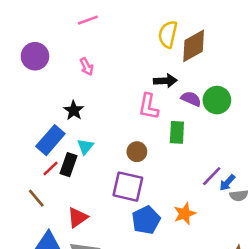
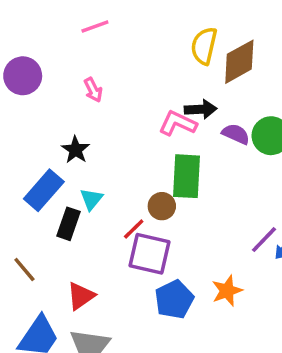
pink L-shape: (149, 107) -> (178, 123), moved, turned 104
green rectangle: (177, 132) -> (186, 176), moved, size x1.4
red line: (50, 168) -> (134, 229), moved

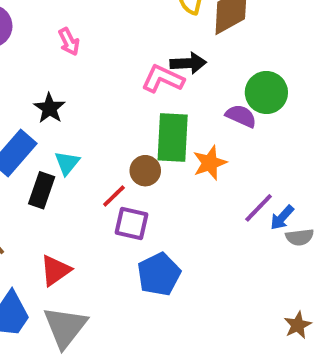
purple semicircle: (236, 134) -> (241, 116), moved
purple square: (150, 254) -> (132, 223), size x0.7
orange star: (227, 291) -> (210, 163), moved

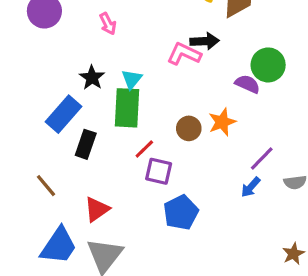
green rectangle: (173, 137) -> (127, 108), moved
cyan triangle: (67, 163) -> (132, 79), moved
brown circle: (145, 171) -> (189, 128), moved
blue arrow: (282, 218) -> (251, 187), moved

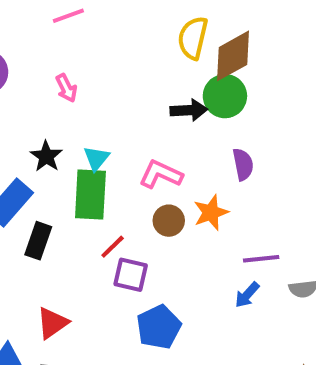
pink L-shape: (184, 54) -> (161, 174), moved
green circle: (268, 65) -> (225, 96), moved
purple semicircle: (247, 84) -> (243, 164), turned 55
purple line: (262, 159) -> (261, 259), turned 40

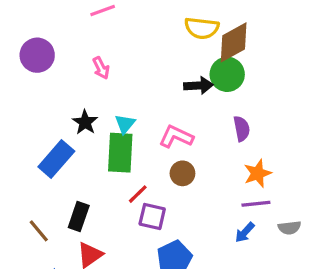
yellow semicircle: (193, 38) -> (202, 28), turned -96
orange star: (211, 213) -> (258, 173), moved
black rectangle: (38, 241) -> (79, 216), moved

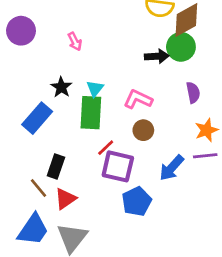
purple square: (152, 216) -> (118, 166), size x1.4
brown line: (39, 231) -> (38, 188), moved
blue arrow: (245, 232) -> (172, 168), moved, size x1.5

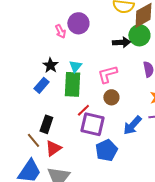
purple circle: (21, 31) -> (78, 23), moved
pink L-shape: (138, 99) -> (107, 74), turned -40
blue rectangle: (37, 118) -> (41, 85), moved, size x0.7

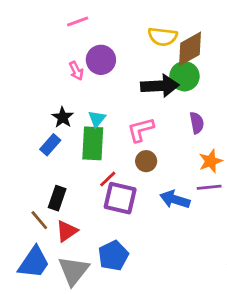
black arrow: (121, 42) -> (160, 86), size x1.5
blue arrow: (132, 125) -> (175, 200), turned 65
blue pentagon: (106, 150) -> (113, 256), moved

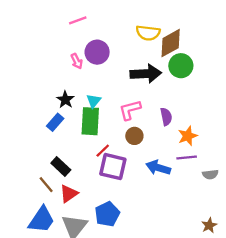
green circle: (184, 76) -> (181, 66), moved
purple semicircle: (197, 123) -> (166, 117), moved
black rectangle: (57, 198) -> (61, 167), turned -66

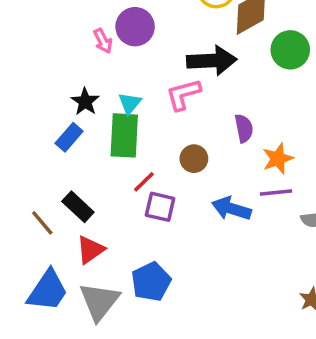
green circle: (181, 66) -> (290, 50), moved
pink L-shape: (130, 110) -> (183, 94), moved
purple square: (113, 167) -> (160, 207), size x0.7
brown line: (46, 185) -> (42, 223), moved

